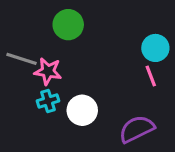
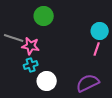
pink line: (151, 76) -> (97, 49), turned 40
white circle: (82, 110) -> (47, 81), moved

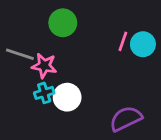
pink line: (97, 49) -> (123, 41), moved
white circle: (47, 81) -> (67, 97), moved

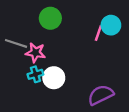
cyan circle: (143, 44) -> (111, 25), moved

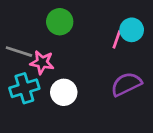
cyan cross: (35, 74) -> (24, 88), moved, size x1.5
purple semicircle: (101, 95) -> (126, 84), moved

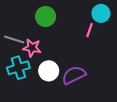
cyan circle: (132, 30) -> (101, 13), moved
purple semicircle: (126, 84) -> (74, 75), moved

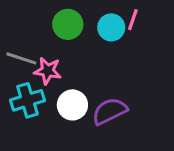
cyan circle: (101, 13) -> (111, 27), moved
pink line: (89, 30) -> (133, 20), moved

